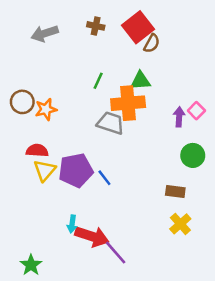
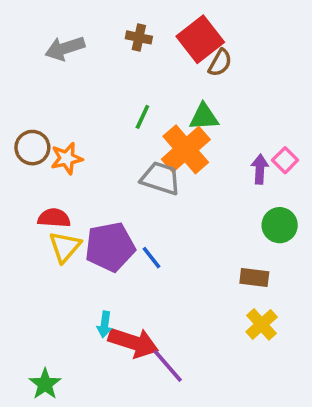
orange cross: (128, 103) -> (186, 149), turned -36

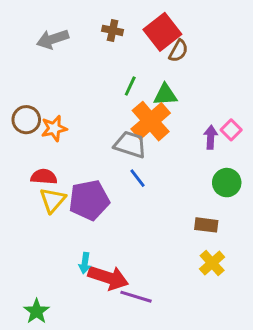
green line: (142, 117) -> (130, 86), moved
blue line: (151, 258) -> (137, 178), moved
purple line: (168, 366) -> (136, 297), turned -32

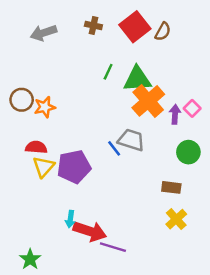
brown semicircle: (178, 51) -> (163, 32), moved
green triangle: (165, 95) -> (137, 79), size x1.4
orange cross: (151, 121) -> (148, 101), moved
gray trapezoid: (130, 145) -> (131, 140), moved

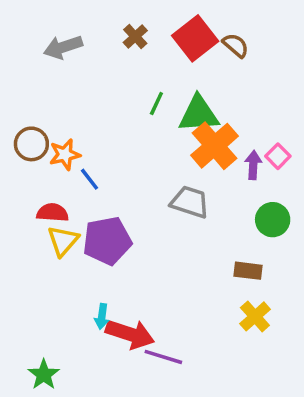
brown cross: (93, 25) -> (135, 37), turned 35
brown semicircle: (163, 32) -> (236, 45), turned -78
blue line: (114, 148) -> (89, 179), moved

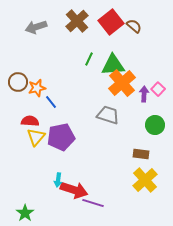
brown cross: (135, 37) -> (77, 21), size x1.6
yellow cross: (255, 316) -> (145, 180), size x1.4

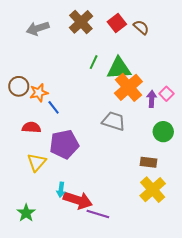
red square: (111, 22) -> (117, 23), size x0.7
yellow triangle: (36, 137) -> (37, 162), moved
green star: (25, 213) -> (26, 213), moved

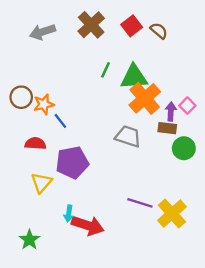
brown rectangle: (148, 162) -> (167, 128), moved
purple line: (98, 214) -> (140, 203), moved

